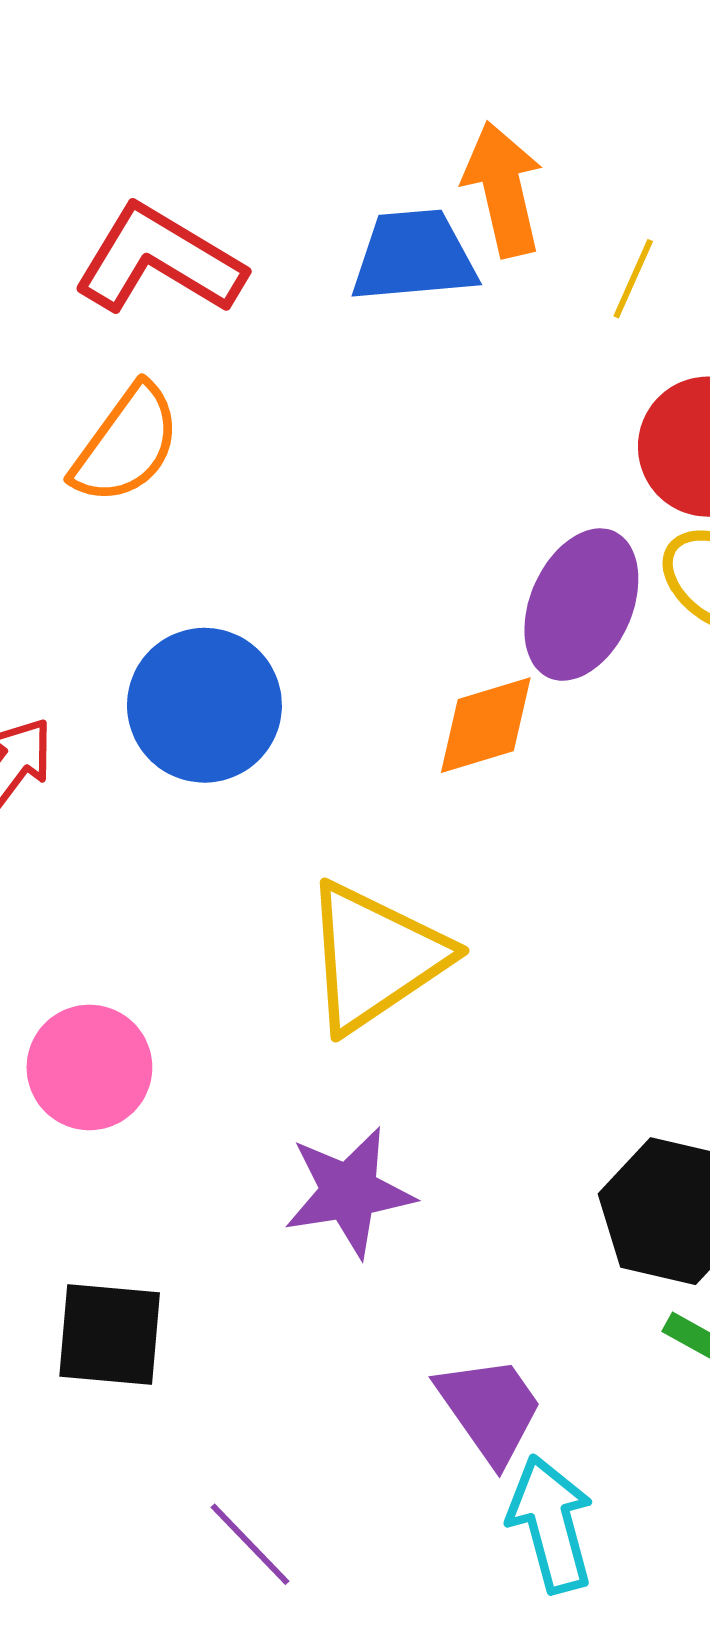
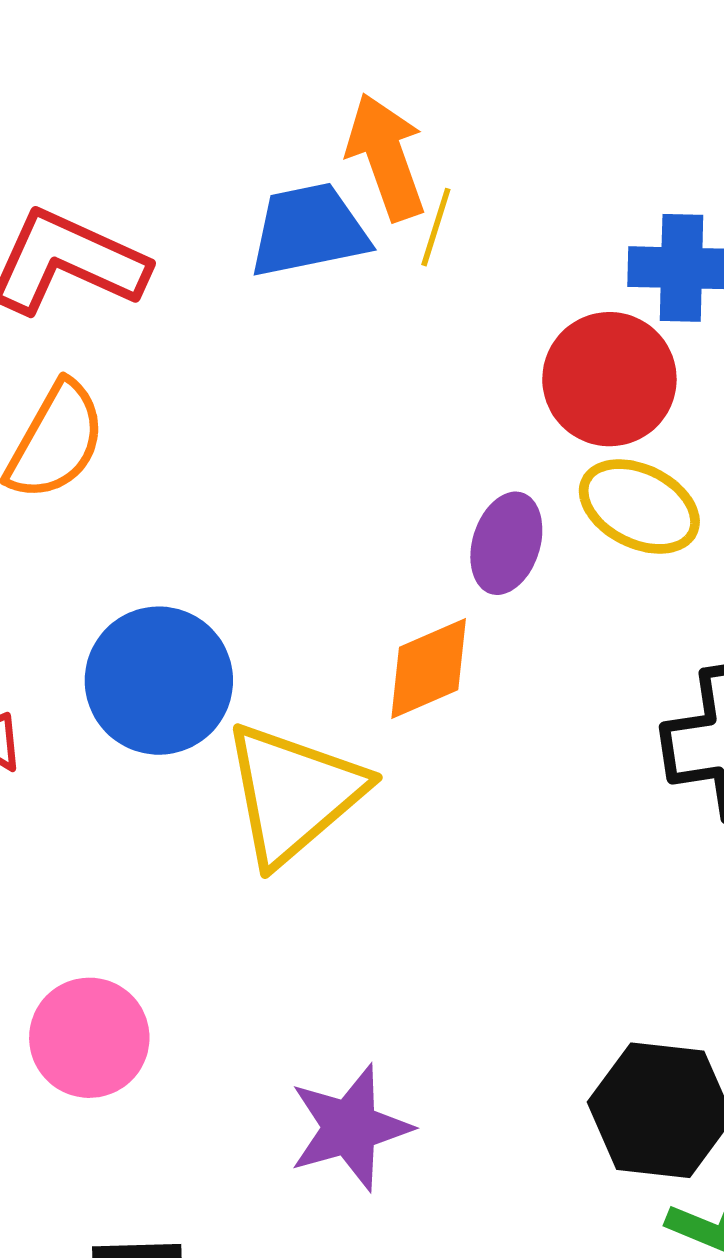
yellow line: (633, 279) -> (436, 227), moved
purple ellipse: (581, 605) -> (506, 543), size x0.7
yellow triangle: (375, 957) -> (294, 793), moved

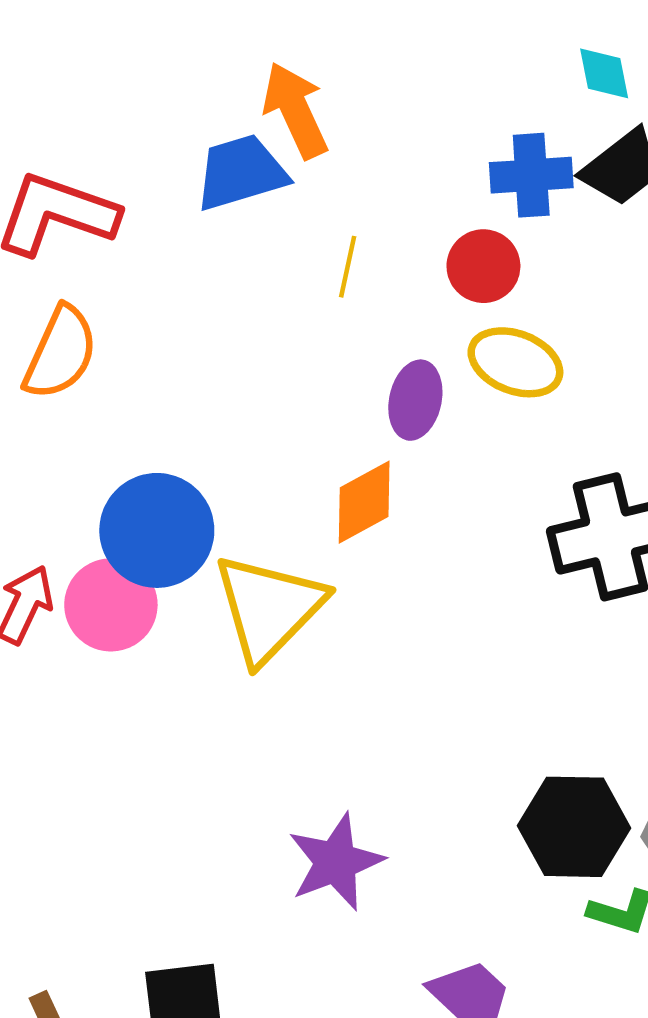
yellow line: (436, 227) -> (348, 267), moved
red circle: (609, 379) -> (483, 266), size x0.7
pink circle: (89, 1038) -> (111, 605), moved

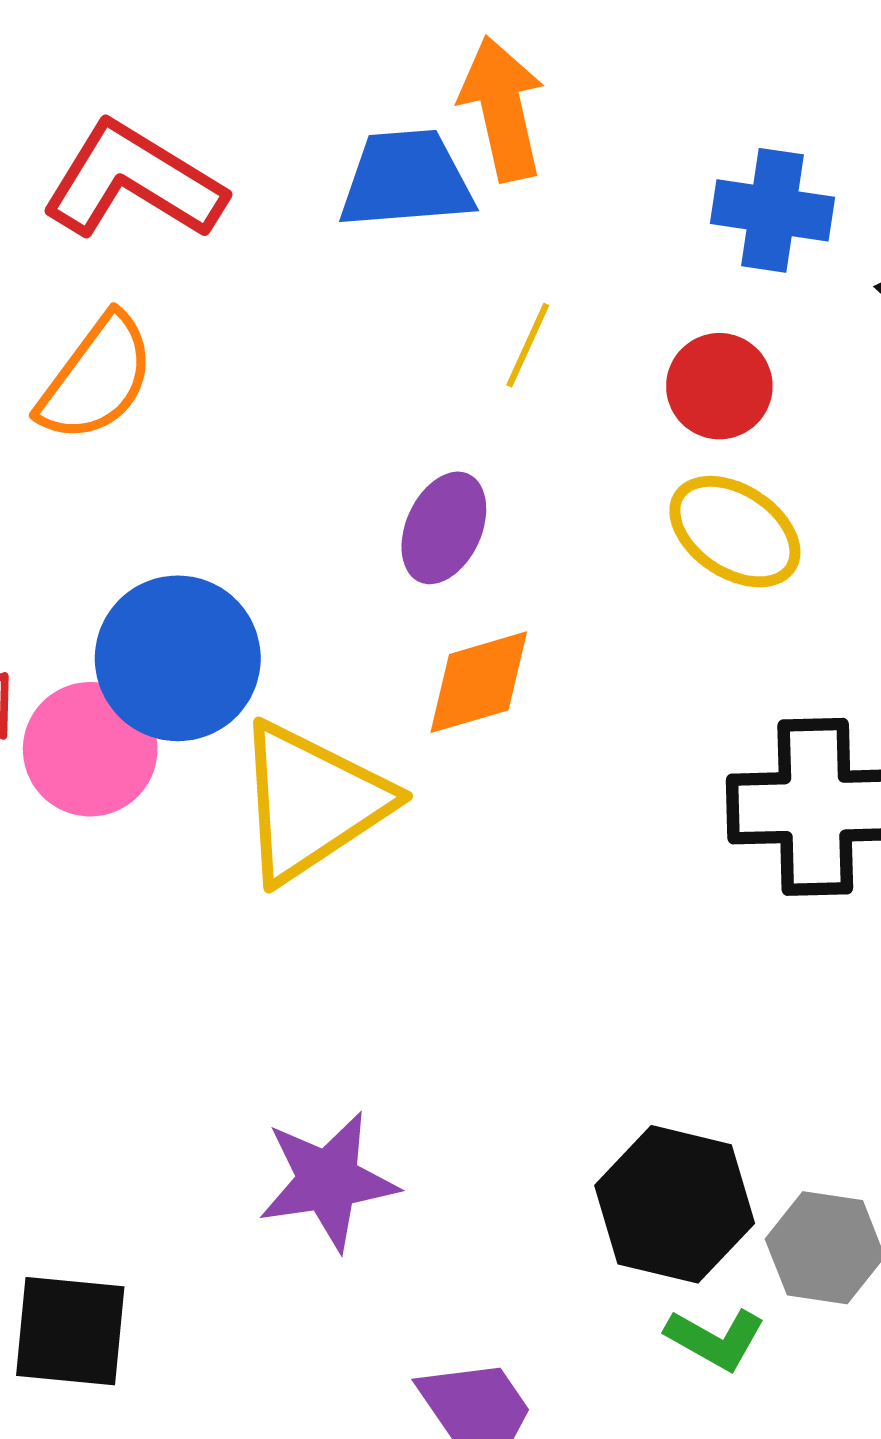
blue cross: (531, 175) -> (772, 210), moved
purple ellipse: (415, 400) -> (444, 528), moved

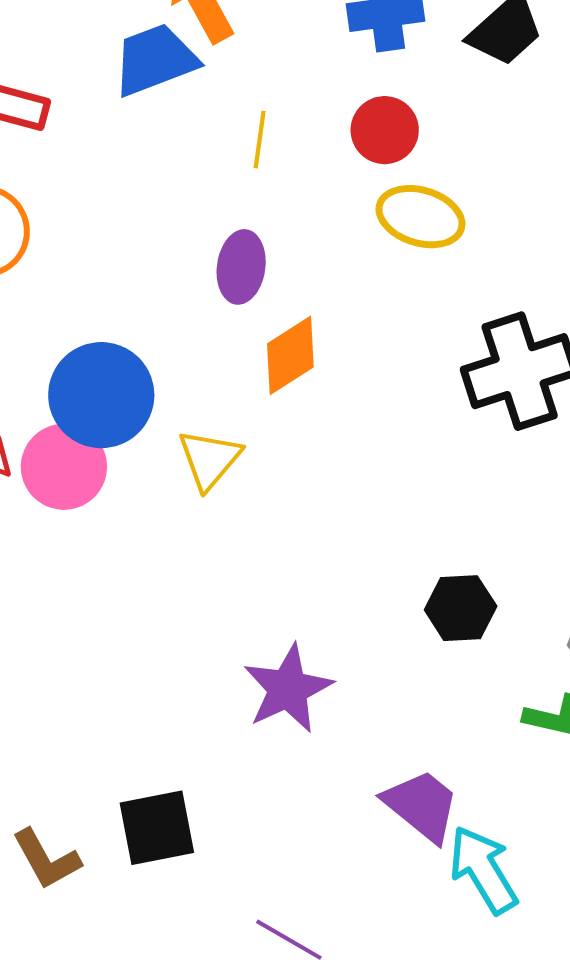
yellow triangle: (312, 802) -> (209, 459), size x0.6
black hexagon: (675, 1204) -> (461, 608), moved, size x0.7

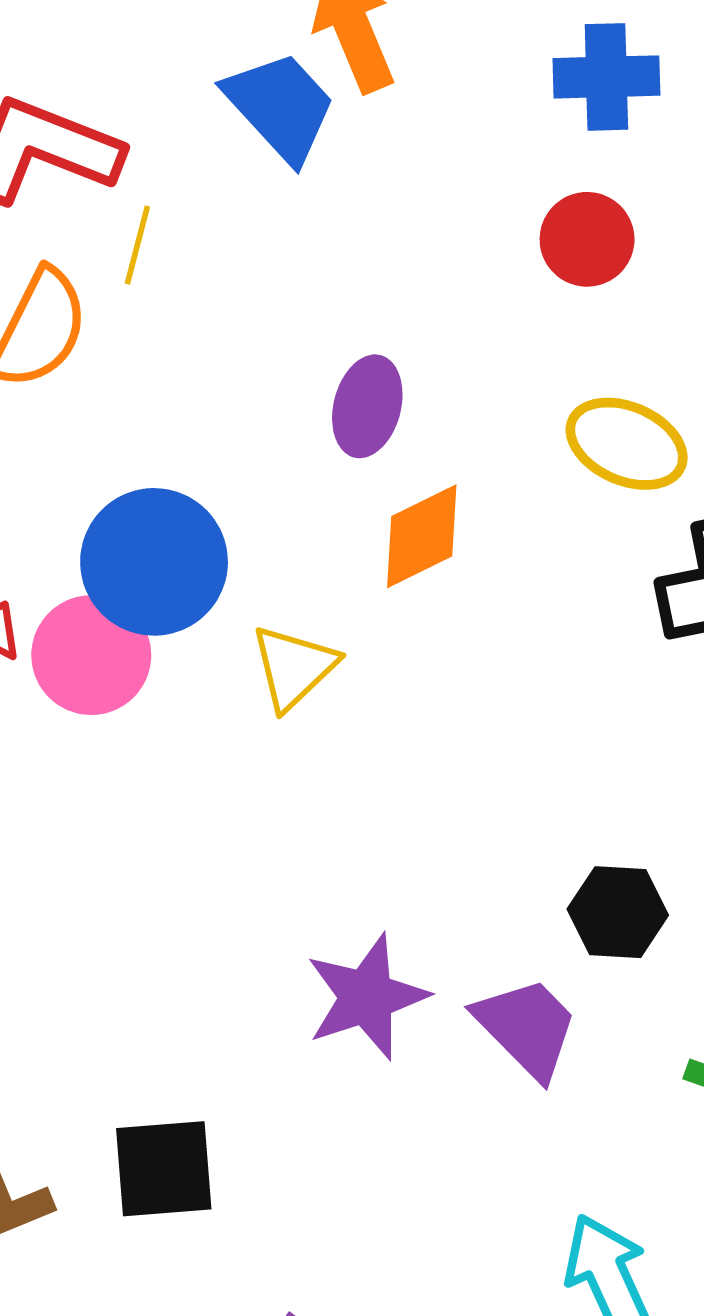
blue trapezoid: (155, 60) -> (280, 106), turned 62
yellow line: (260, 140) -> (137, 245), moved
yellow ellipse: (420, 217) -> (627, 444), moved
purple trapezoid: (422, 806) -> (527, 1028), moved

